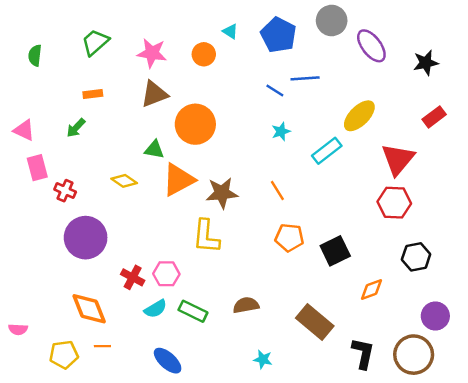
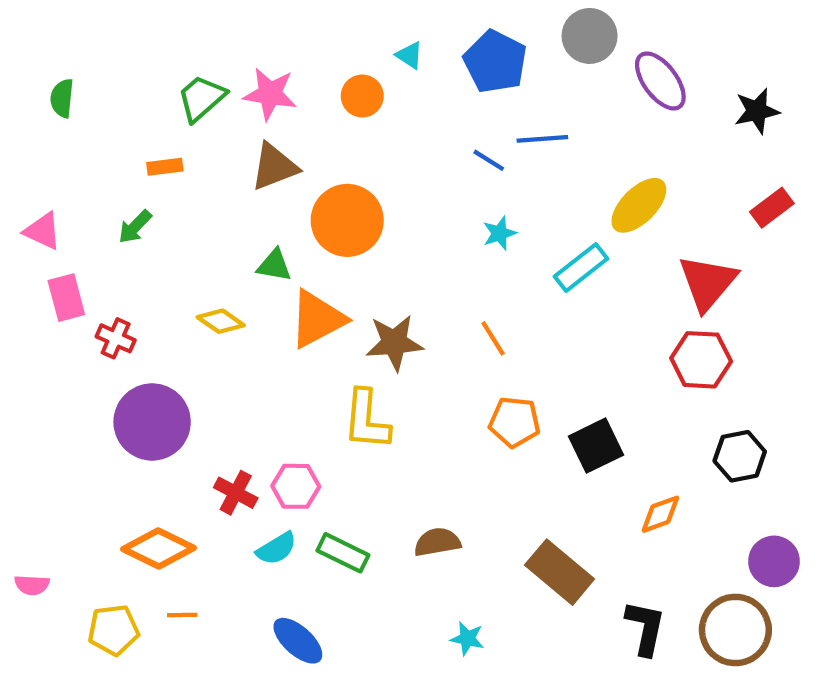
green trapezoid: (95, 42) -> (201, 98), moved
orange diamond: (89, 309) -> (158, 548), turned -42

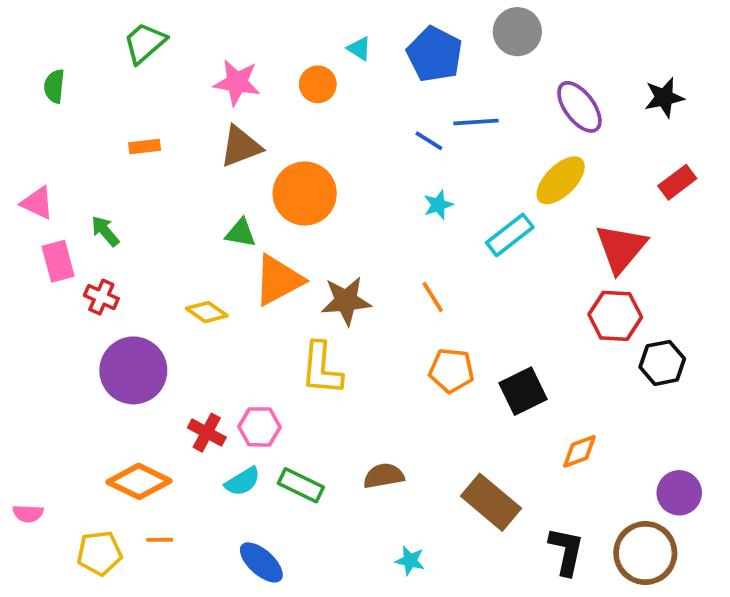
purple ellipse: (660, 81) -> (579, 107), moved
green trapezoid: (201, 98) -> (145, 43), moved
green arrow: (135, 227) -> (105, 231), moved, turned 96
yellow diamond: (221, 321) -> (207, 312), moved
black hexagon: (740, 456) -> (662, 363), moved

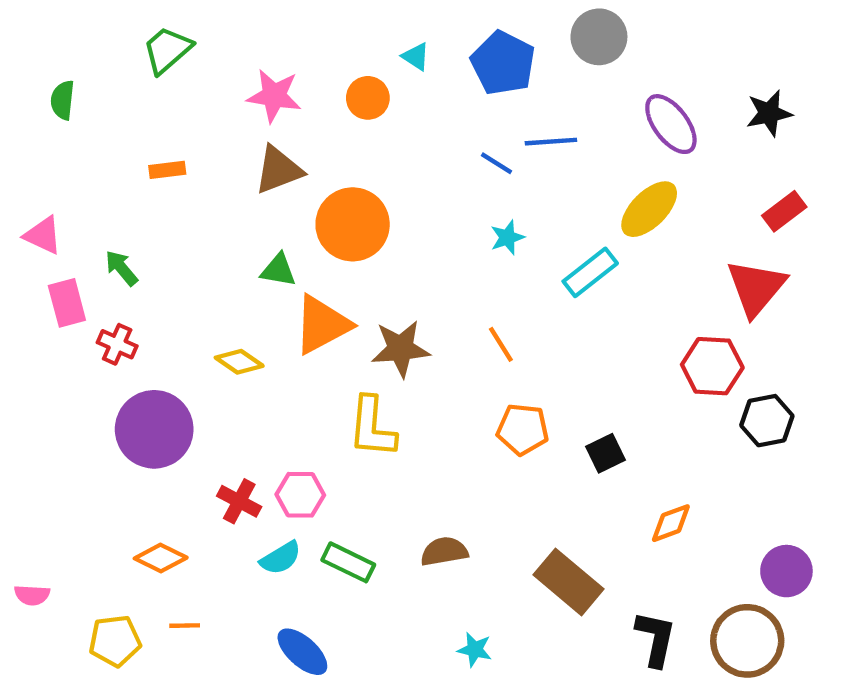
red triangle: (621, 248) -> (756, 288), moved
black square: (523, 391) -> (606, 453), size x0.7
orange diamond: (139, 481) -> (161, 558), size x0.7

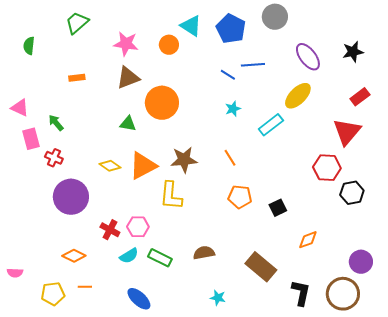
cyan triangle: (416, 56) -> (191, 26), size x1.6
orange triangle: (322, 325) -> (143, 166), moved

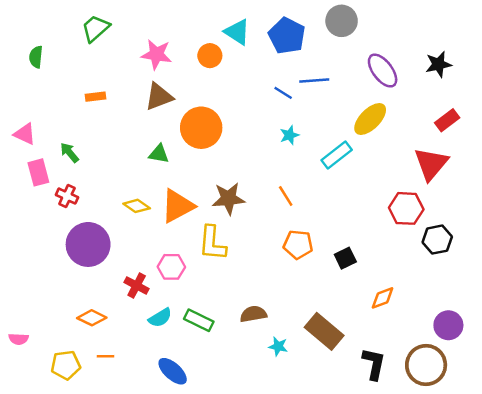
pink hexagon: (138, 227) -> (171, 267), moved
cyan star: (218, 298) -> (278, 346), moved

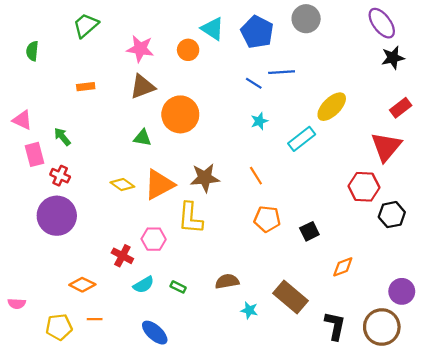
purple ellipse: (383, 71) -> (382, 23), moved
purple circle: (88, 244) -> (57, 216), moved
green rectangle: (199, 320) -> (178, 287), size x0.6

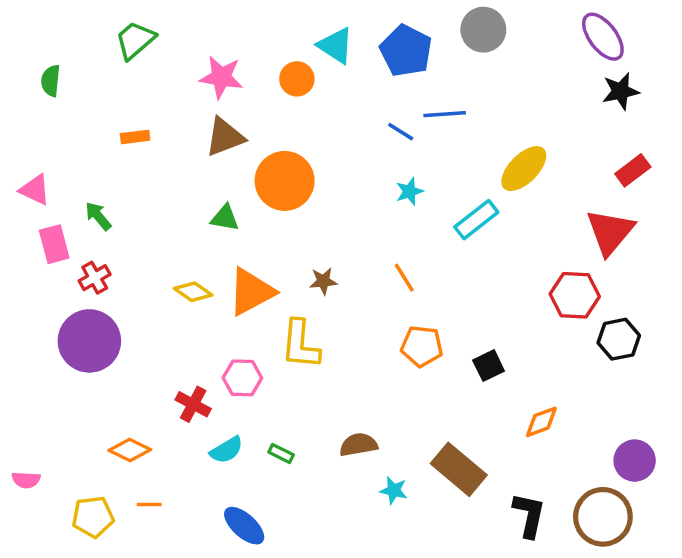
red cross: (60, 176) -> (95, 278), turned 36
brown star: (205, 178) -> (323, 281), size x0.6

